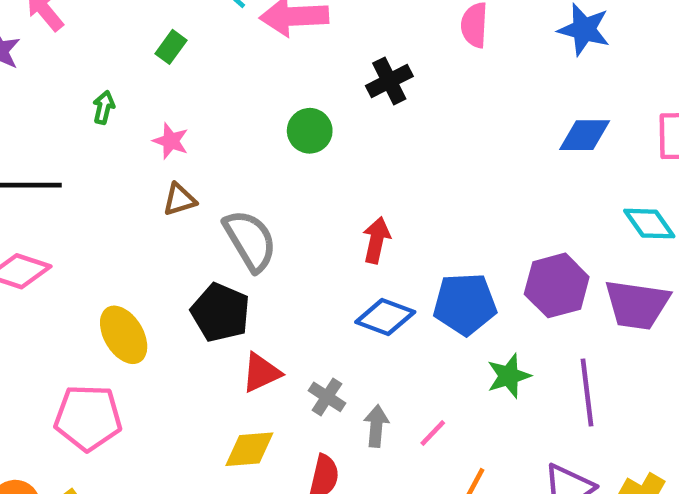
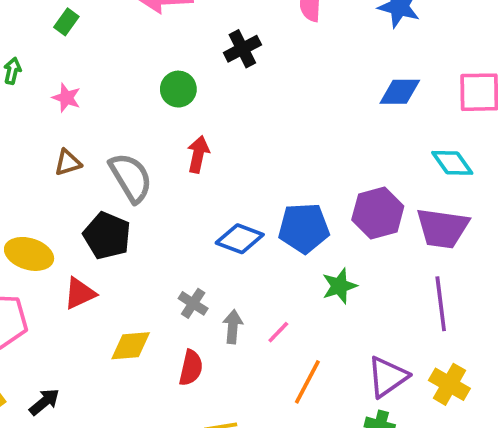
brown triangle: (179, 199) -> (68, 163), moved
red arrow: (376, 240) -> (198, 154), moved
yellow ellipse: (124, 335) -> (29, 254), turned -42
red triangle: (261, 373) -> (80, 293), moved
purple line: (587, 393) -> (441, 304), moved

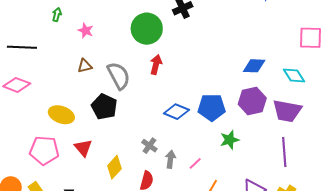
green circle: (178, 89) -> (147, 29), size x1.6
blue diamond: (400, 92) -> (254, 66), moved
red triangle: (80, 293) -> (83, 148), moved, turned -48
yellow diamond: (131, 346) -> (114, 167), turned -45

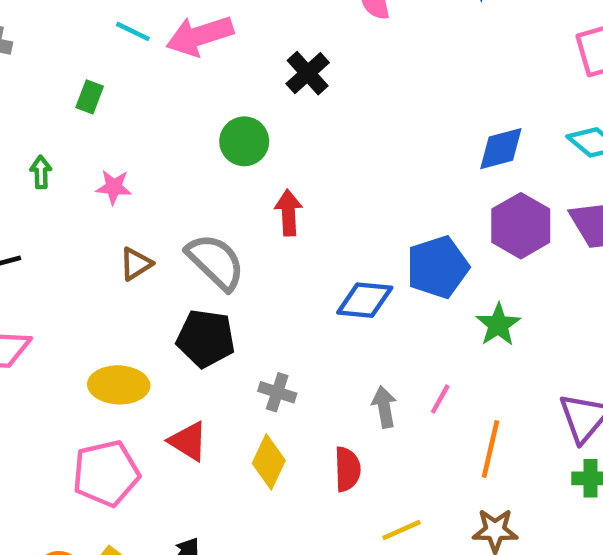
green circle: (147, 29) -> (244, 141), size x0.7
gray cross: (149, 146) -> (277, 392), moved

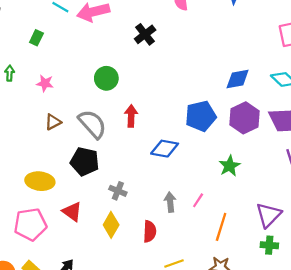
green circle: (244, 141) -> (106, 78), moved
red arrow: (288, 213) -> (131, 116), moved
blue pentagon: (438, 267) -> (201, 116), moved

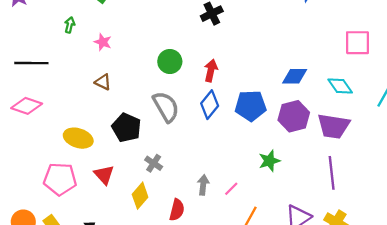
green circle: (106, 78) -> (170, 62), moved
red arrow: (131, 116) -> (211, 71), moved
brown triangle: (53, 122) -> (103, 82), turned 42
gray semicircle: (92, 124) -> (166, 107), moved
blue diamond: (165, 149) -> (210, 105), moved, turned -72

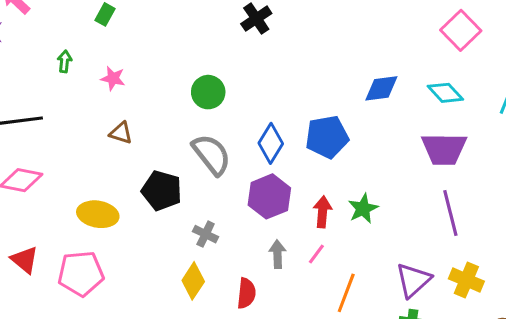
pink square: (357, 43) -> (461, 30), turned -36
red arrow: (211, 71) -> (323, 212), moved
purple hexagon: (294, 116) -> (269, 196), moved
red triangle: (104, 175) -> (25, 260), moved

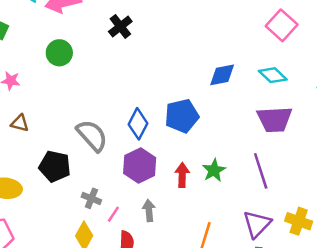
green circle: (208, 92) -> (59, 53), moved
purple line: (450, 213) -> (261, 171), moved
pink line: (316, 254) -> (113, 214), moved

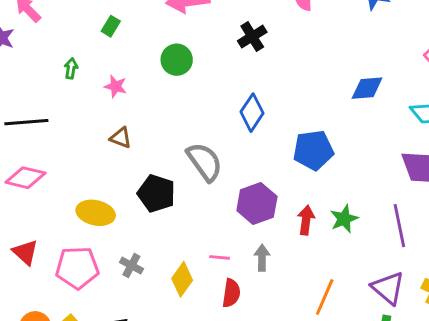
blue diamond: (222, 75) -> (367, 88), moved
blue diamond: (138, 124) -> (252, 113), moved
gray cross: (91, 198) -> (131, 265), moved
pink line: (113, 214) -> (220, 257), turned 56
purple triangle: (257, 224) -> (388, 288), turned -40

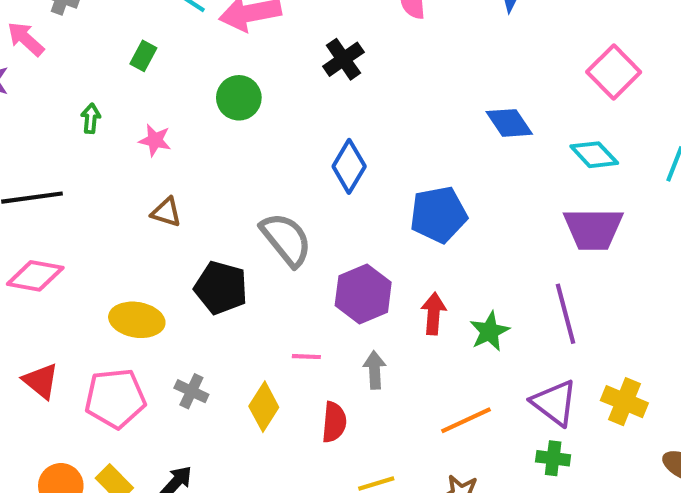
blue diamond: (367, 88) -> (509, 123), turned 64
green star: (344, 219) -> (489, 331), moved
pink line: (220, 257) -> (306, 357), moved
orange line: (325, 297) -> (466, 420), turned 45

